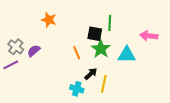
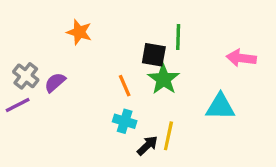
cyan triangle: (127, 55) -> (220, 107), moved
black arrow: (91, 74) -> (147, 146), moved
cyan cross: (77, 89) -> (125, 121), moved

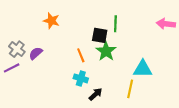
pink arrow: (241, 58) -> (166, 24), moved
yellow line: (168, 136) -> (130, 89), moved

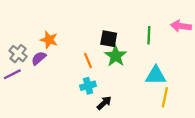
orange star: (51, 21) -> (49, 40), moved
green line: (115, 24) -> (149, 35), moved
cyan cross: (81, 78) -> (88, 86), turned -32
yellow line: (130, 89) -> (165, 97), moved

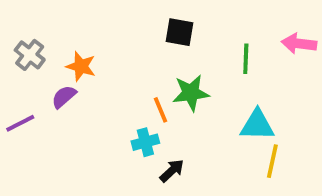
black square: (109, 39) -> (179, 32), moved
gray cross: (18, 54) -> (30, 55), moved
green star: (116, 56) -> (191, 93), turned 30
orange line: (88, 60) -> (161, 110), moved

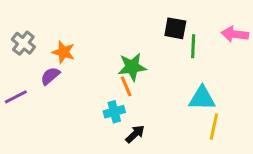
black square: (179, 32) -> (175, 28), moved
green star: (191, 93) -> (132, 67), moved

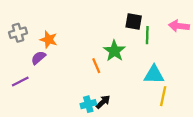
gray cross: (23, 43) -> (18, 33), turned 36
green star: (132, 67) -> (114, 51), moved, turned -30
purple line: (16, 97) -> (20, 81), moved
cyan cross: (114, 112) -> (88, 104), moved

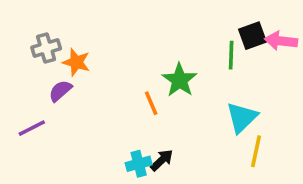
black square: (134, 21) -> (253, 36), moved, turned -30
gray cross: (18, 33) -> (46, 48), moved
cyan triangle: (154, 75) -> (242, 117), turned -45

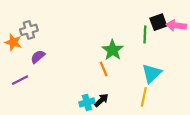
orange star: (76, 62) -> (13, 42), moved
orange line: (151, 103) -> (104, 69), moved
yellow line: (256, 151) -> (144, 97), moved

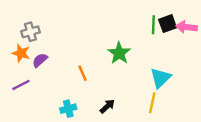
green line: (145, 34) -> (153, 25), moved
orange star: (13, 42) -> (21, 53), moved
orange line: (104, 69) -> (82, 73), moved
cyan cross: (87, 102) -> (68, 109), moved

